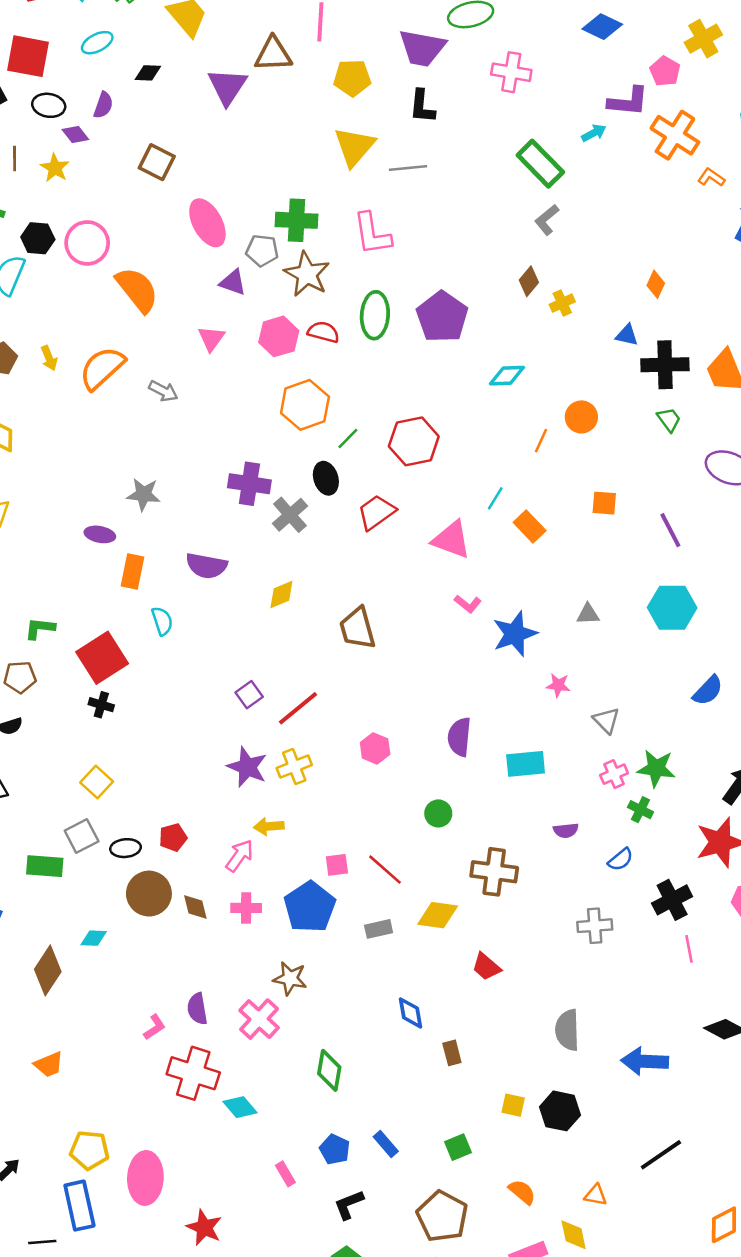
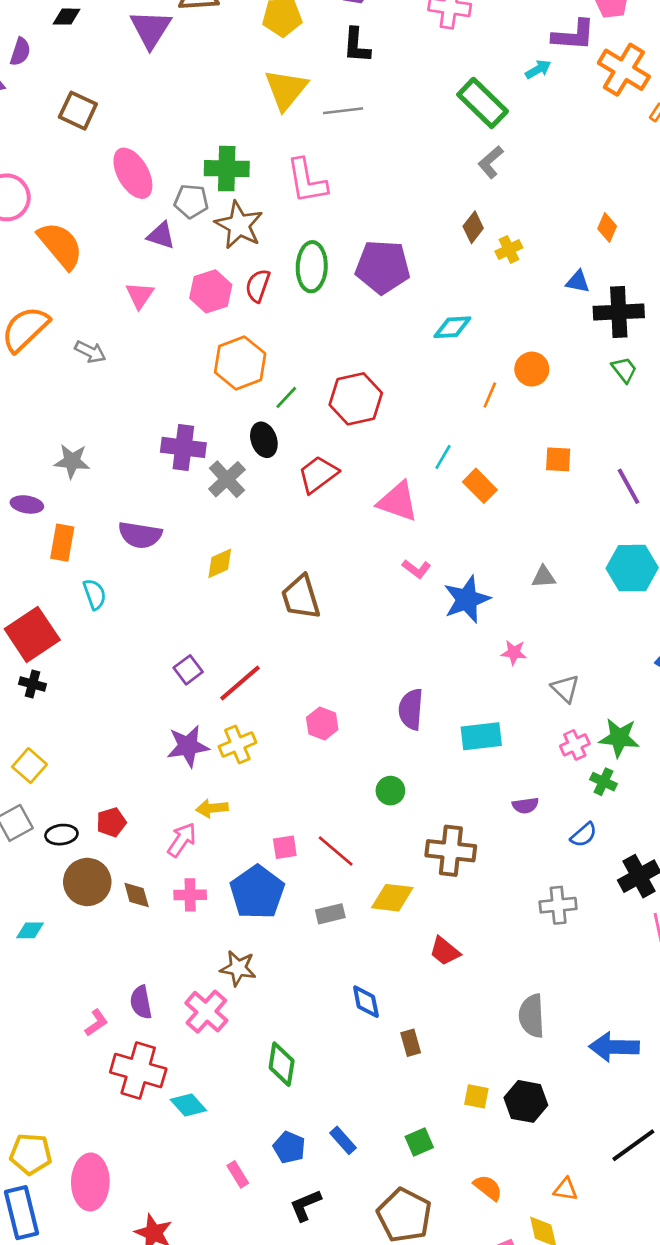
purple pentagon: (442, 317) -> (383, 267), turned -30
red semicircle: (323, 332) -> (258, 286), turned -84
purple star: (247, 767) -> (188, 746), turned -30

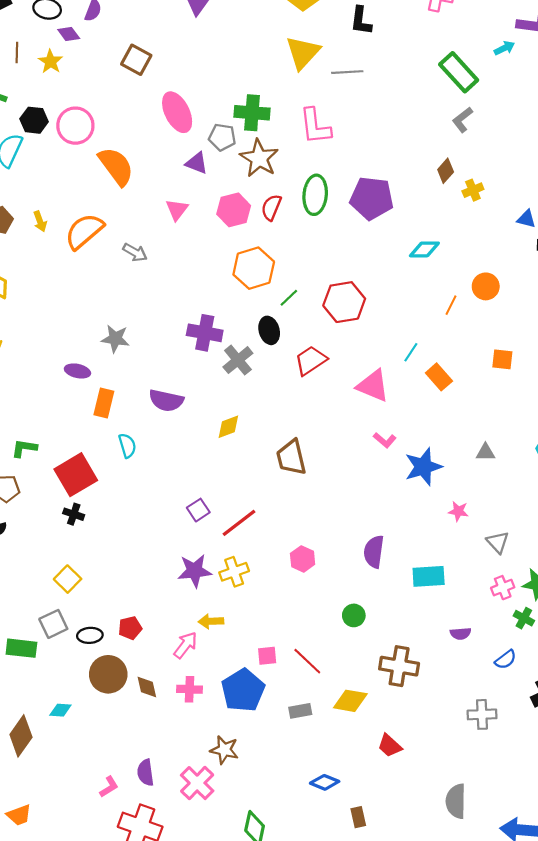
blue diamond: (366, 1002) -> (325, 782), turned -60

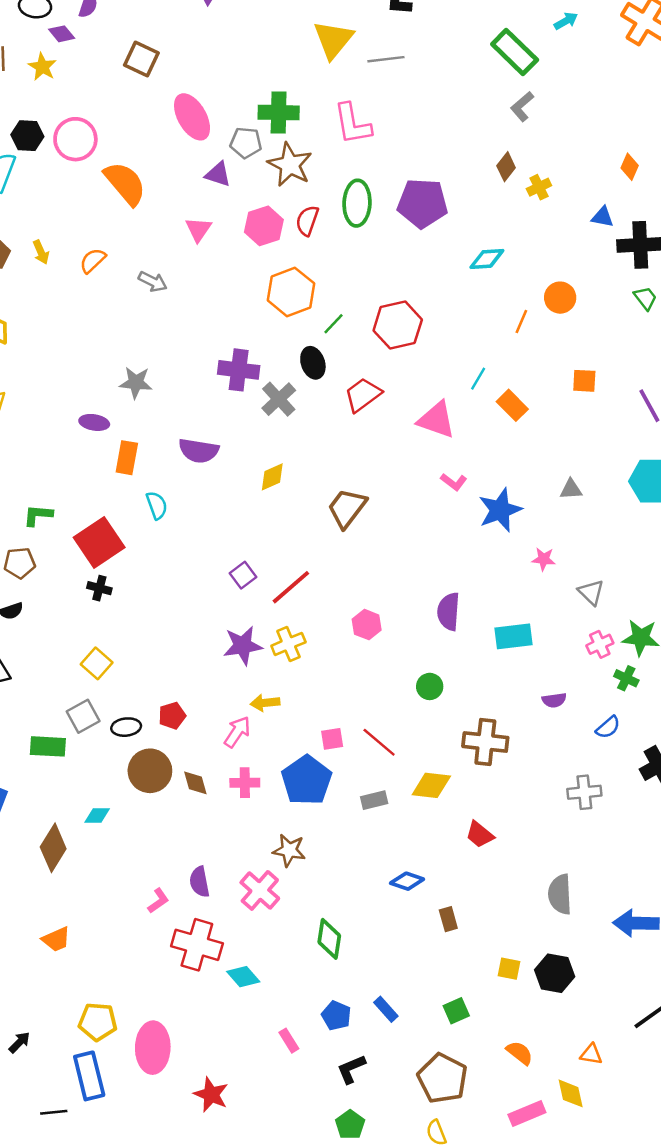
orange semicircle: (84, 231) -> (93, 261), size x0.6
brown trapezoid: (291, 457) -> (347, 508), turned 54

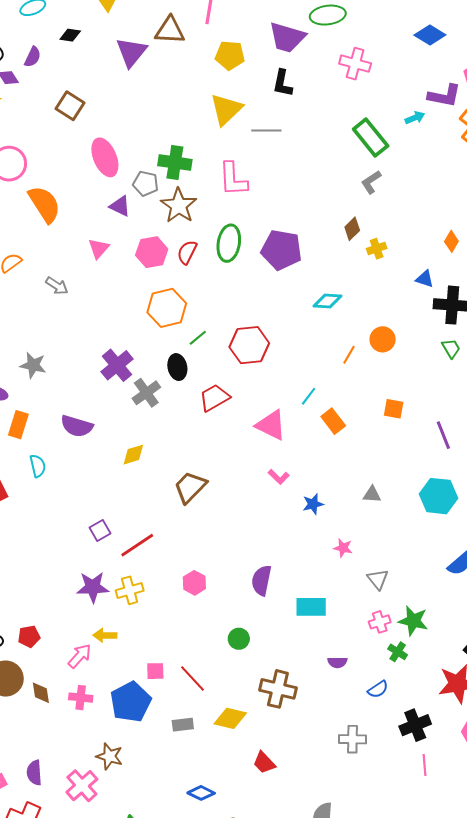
purple cross: (239, 370) -> (117, 365), turned 36
blue star: (500, 510) -> (313, 504), size x0.6

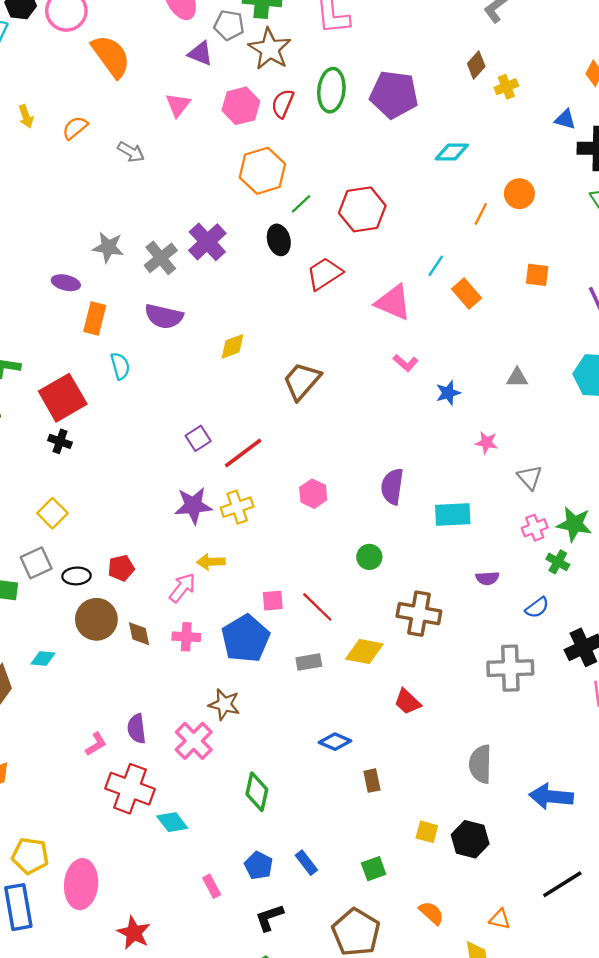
gray cross: (146, 393) -> (161, 258), moved
gray cross: (352, 739) -> (510, 668), size x1.4

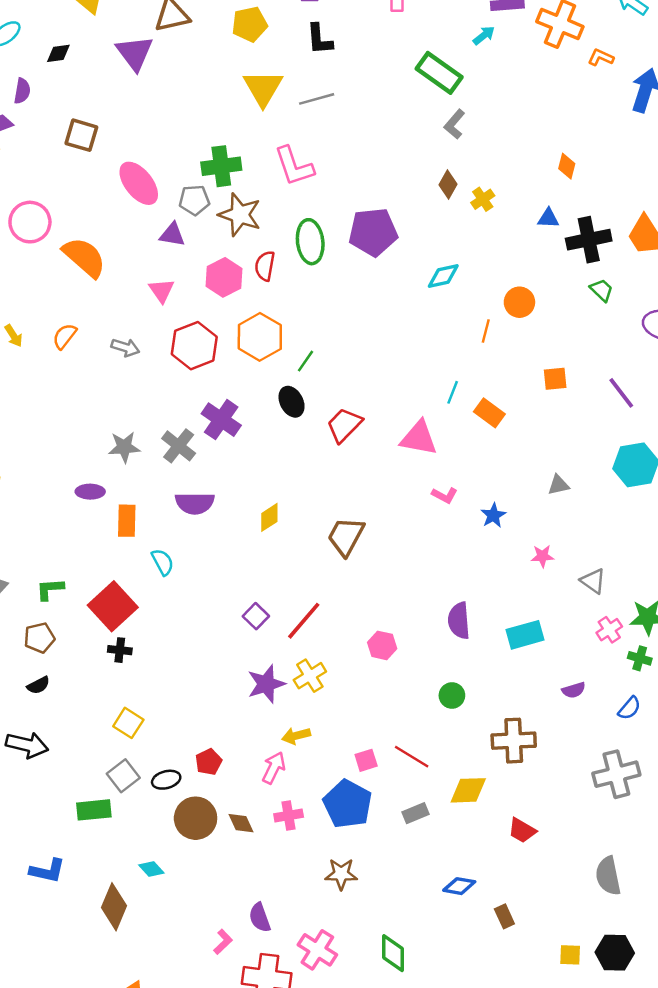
red hexagon: (362, 209) -> (194, 346), moved
cyan diamond: (43, 659) -> (151, 869), turned 55
pink cross: (194, 741) -> (317, 950), moved

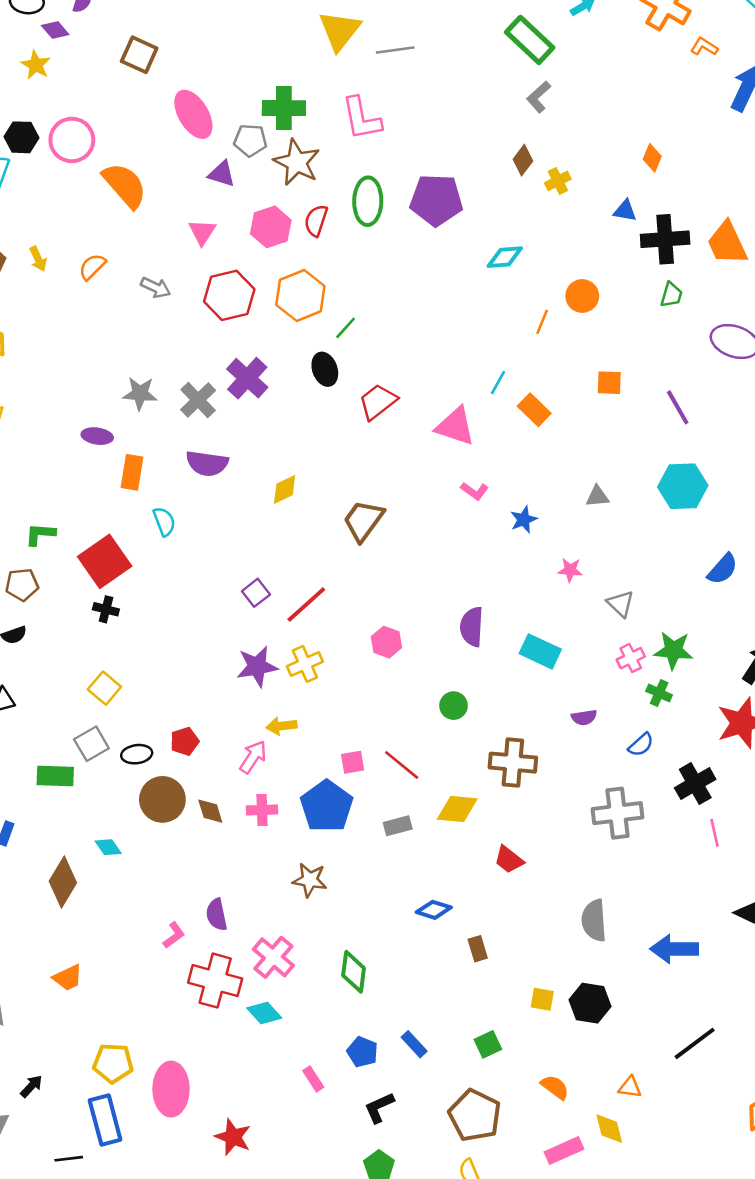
green trapezoid: (601, 290) -> (671, 295), turned 55
cyan rectangle: (525, 635) -> (540, 651), turned 33

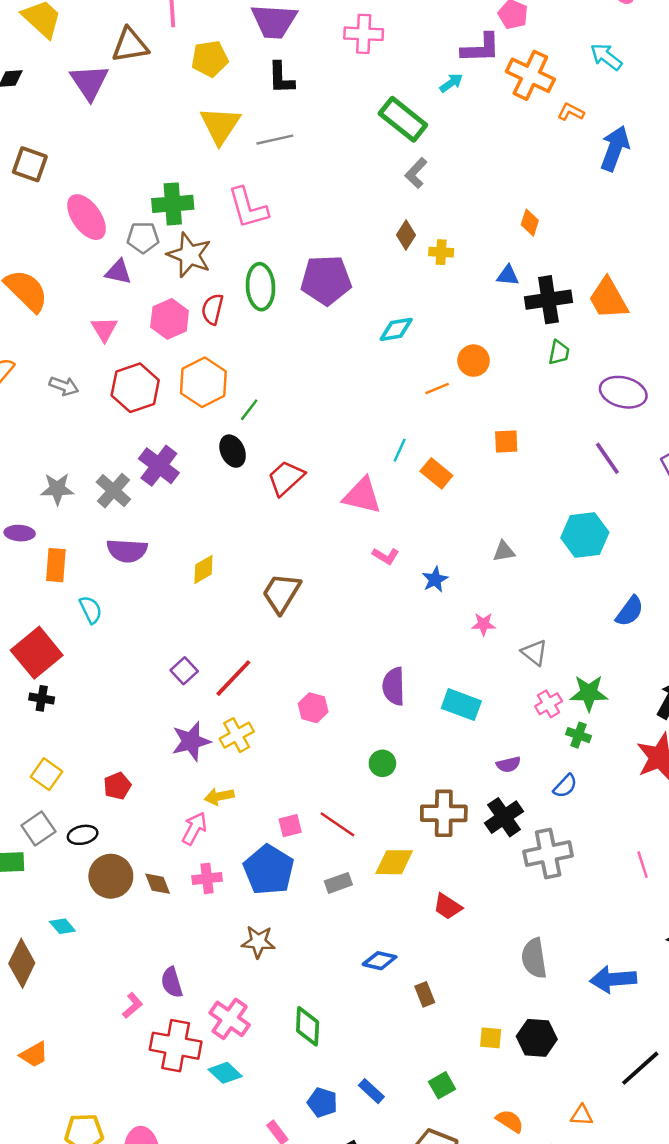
yellow cross: (558, 181) -> (441, 252), turned 35
orange line: (542, 322) -> (437, 388), turned 50
purple line: (678, 407) -> (607, 458), moved
red pentagon: (185, 741) -> (117, 786), moved
black cross: (695, 784) -> (504, 817), moved

